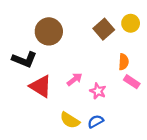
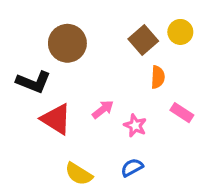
orange semicircle: (124, 62) -> (158, 77), moved
yellow semicircle: (70, 120) -> (79, 174), moved

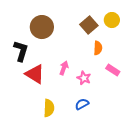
black L-shape: (34, 82) -> (21, 51), turned -95
pink arrow: (103, 109) -> (64, 68), turned -32
yellow semicircle: (79, 174) -> (49, 108), turned -120

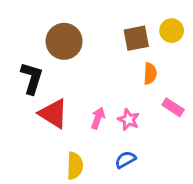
brown square: (89, 25) -> (136, 38), turned 30
pink arrow: (64, 68) -> (98, 118), moved

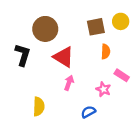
red triangle: (53, 114) -> (64, 57), moved
pink star: (129, 120) -> (103, 89), moved
yellow semicircle: (75, 166) -> (39, 107), moved

